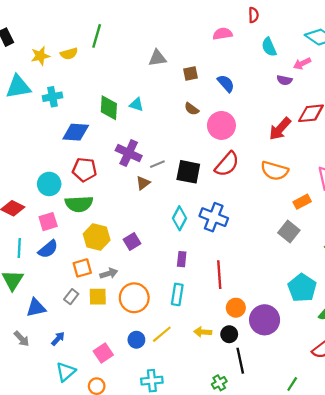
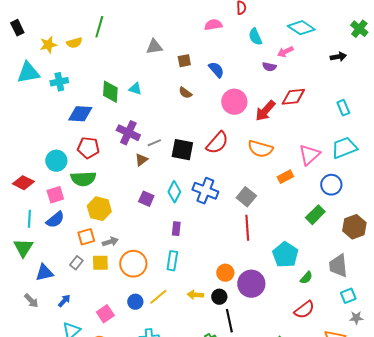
pink circle: (221, 125) -> (234, 102), moved
gray square: (289, 231) -> (246, 197), moved
purple square: (132, 241) -> (146, 199), moved, turned -35
red line: (219, 275) -> (247, 228), moved

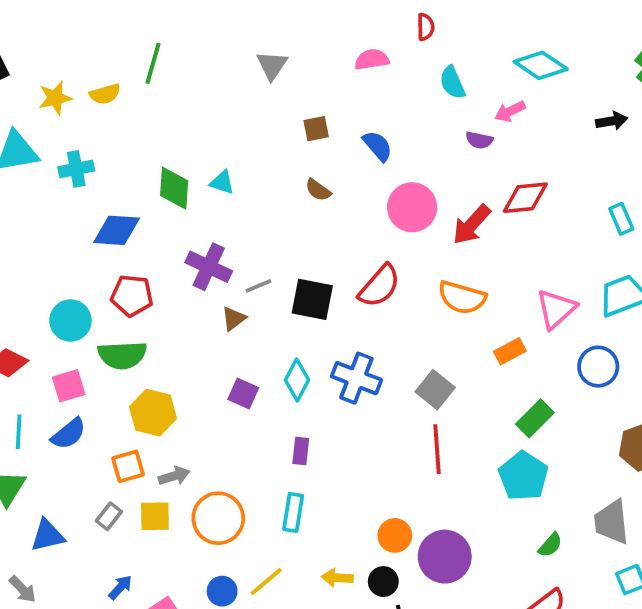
gray triangle: (154, 47) -> (272, 65), moved, turned -48
green rectangle: (315, 215) -> (535, 418), moved
cyan pentagon: (285, 255) -> (523, 476), moved
blue arrow: (64, 301) -> (120, 587), moved

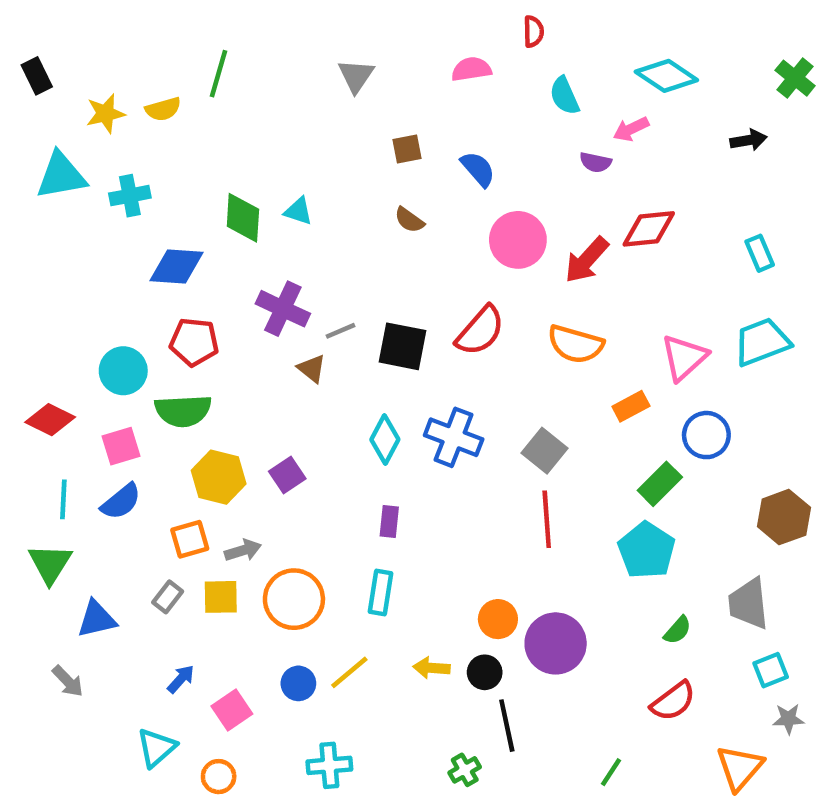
brown triangle: (234, 319) -> (312, 369), turned -44
blue circle: (598, 367) -> (706, 435), moved
purple square: (243, 393) -> (287, 475), moved, turned 32

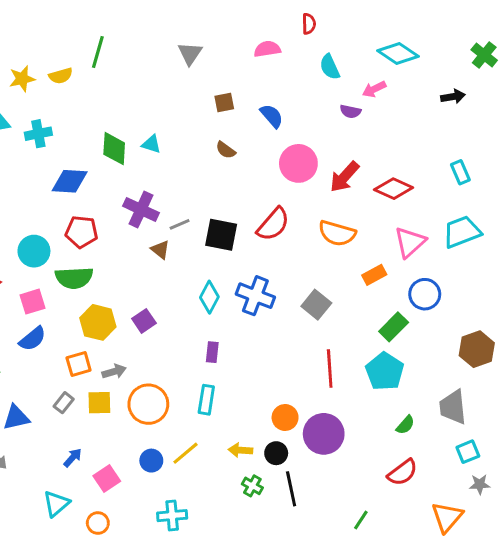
red diamond: (649, 229) -> (394, 189), moved, turned 30
red line: (547, 519) -> (330, 368), moved
green cross: (465, 770) -> (252, 486), moved, turned -30

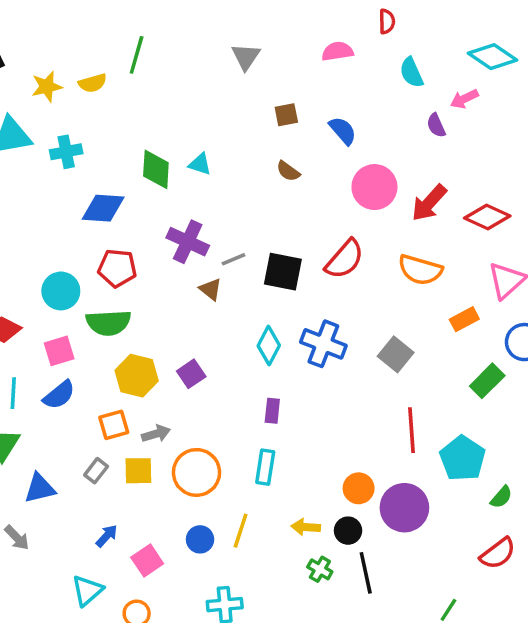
purple semicircle: (350, 111) -> (436, 125), turned 54
cyan pentagon: (385, 371) -> (463, 458), moved
yellow line: (186, 453) -> (241, 531), turned -32

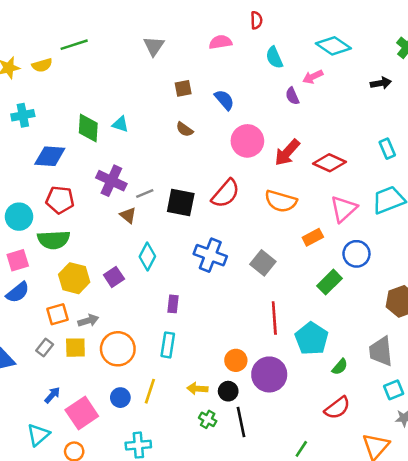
green line: (137, 55) -> (74, 45), turned 56
cyan diamond: (269, 346) -> (147, 256), moved
pink square: (147, 561) -> (82, 413), size x1.4

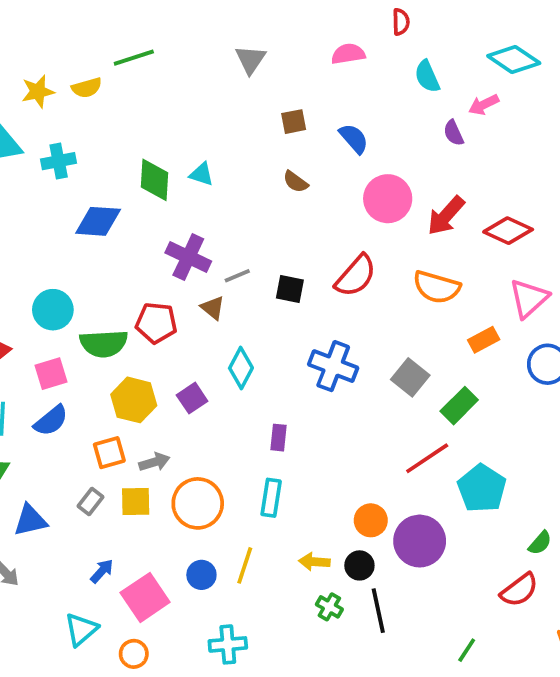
red pentagon: (60, 200) -> (156, 323), moved
black square: (181, 203) -> (290, 289), size x0.7
green rectangle: (330, 282) -> (459, 406), moved
red line: (274, 318) -> (427, 458), turned 60
green semicircle: (340, 367) -> (540, 543), moved

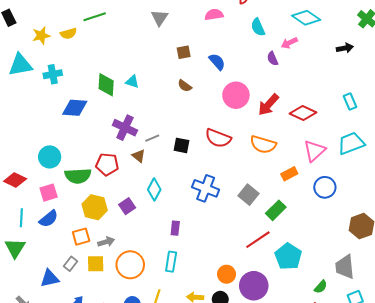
red semicircle: (356, 276) -> (218, 138), turned 70
blue triangle: (30, 520) -> (50, 278), moved

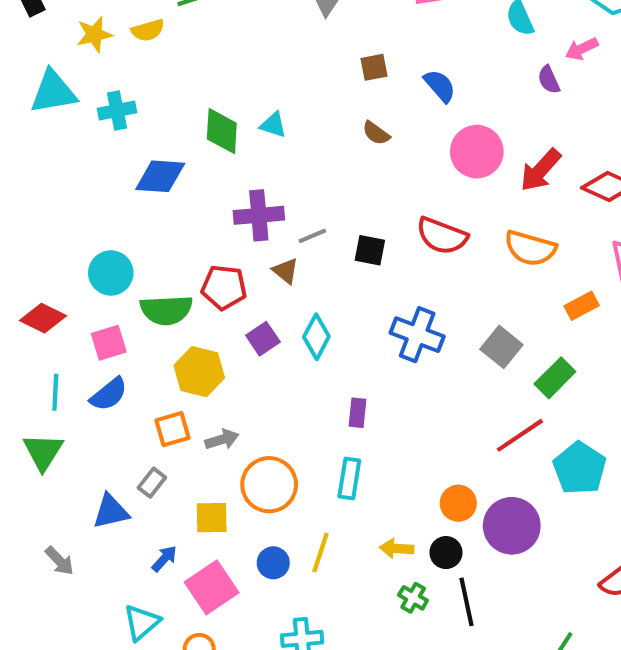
purple cross: (125, 128) -> (259, 215), turned -30
purple square: (127, 206) -> (263, 339), moved
yellow square: (96, 264) -> (212, 518), moved

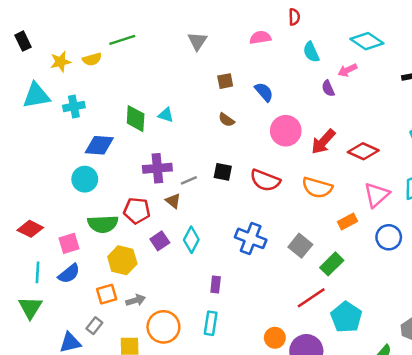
black square: (370, 250) -> (223, 172), moved
cyan circle: (111, 273) -> (85, 179), moved

